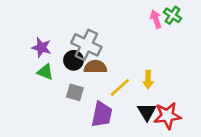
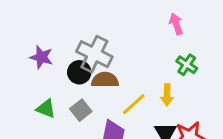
green cross: (173, 15) -> (187, 65), moved
green triangle: (45, 72) -> (46, 109), moved
gray square: (75, 92) -> (81, 110), turned 36

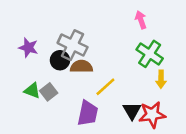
green cross: (187, 65) -> (150, 54), size x1.5
yellow arrow: (167, 95) -> (161, 79), moved
gray square: (81, 110) -> (49, 92), moved

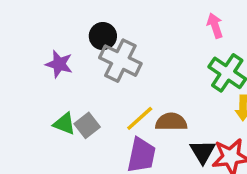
black circle: (60, 60) -> (103, 36), moved
brown semicircle: (81, 67) -> (171, 122), moved
yellow line: (105, 87) -> (140, 118), moved

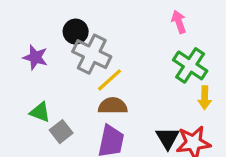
yellow line: (140, 118) -> (109, 80), moved
brown semicircle: (171, 122) -> (113, 106), moved
gray square: (87, 125) -> (61, 132), moved

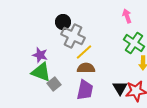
purple star: (35, 57) -> (40, 55), moved
green triangle: (40, 112) -> (41, 72), size x1.5

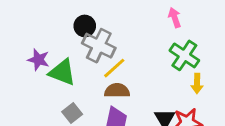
purple star: (40, 55) -> (38, 60), moved
green triangle: (41, 72) -> (62, 72), moved

